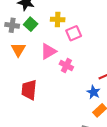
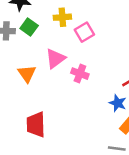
orange triangle: (18, 50) -> (27, 74), moved
red trapezoid: (29, 90) -> (36, 124), moved

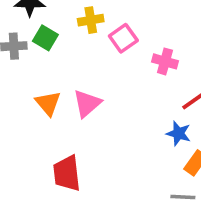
pink triangle: (55, 59) -> (87, 103), moved
pink cross: (80, 74) -> (165, 61), moved

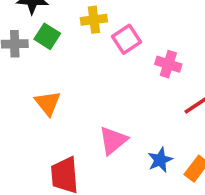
pink triangle: (87, 103) -> (113, 140), moved
blue star: (178, 133) -> (160, 160), moved, turned 30

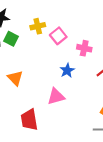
pink triangle: (113, 140) -> (56, 96), turned 30
blue star: (160, 160) -> (67, 70), moved

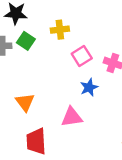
pink square: (58, 36) -> (82, 56), moved
orange triangle: (15, 78) -> (25, 102), moved

